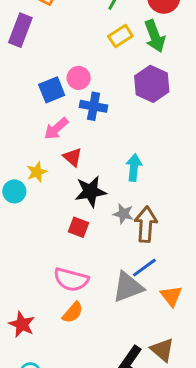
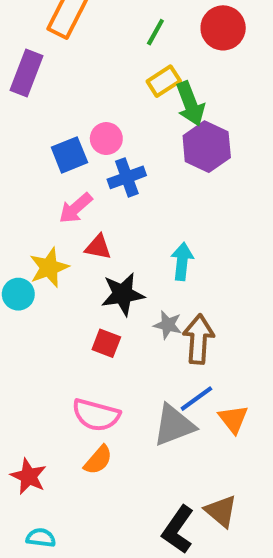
green arrow: (155, 36) -> (190, 104), moved
blue cross: (94, 106) -> (127, 177), turned -30
red triangle: (73, 157) -> (98, 247), turned -30
yellow star: (37, 172) -> (49, 268), size x1.4
orange triangle: (171, 296) -> (233, 419), moved

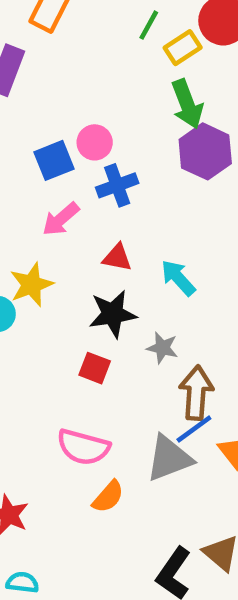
yellow rectangle: (164, 81) -> (183, 48), moved
red triangle: (98, 247) -> (117, 258), moved
cyan arrow: (182, 261) -> (178, 278), turned -48
brown arrow: (198, 339) -> (196, 393), moved
orange semicircle: (98, 460) -> (108, 497), moved

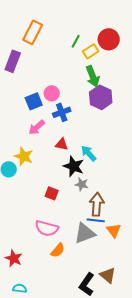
yellow star: (31, 285) -> (24, 156), turned -30
black star: (113, 314) -> (74, 166), moved, turned 30
blue line: (194, 429) -> (96, 220), turned 42

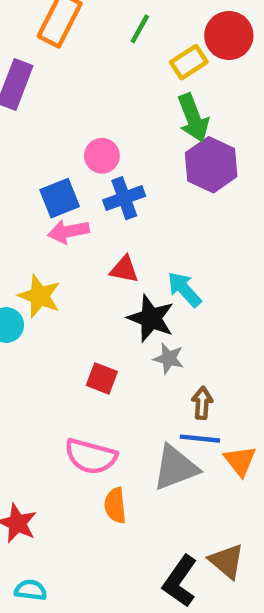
green line: (76, 41) -> (140, 29), moved
blue square: (34, 101) -> (60, 198), moved
pink arrow: (37, 127) -> (69, 231), turned 30
brown arrow: (97, 204) -> (202, 403), size x0.6
orange semicircle: (58, 250) -> (115, 505), turned 133

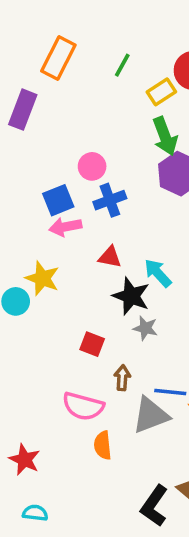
brown arrow: (202, 403) -> (122, 378), moved

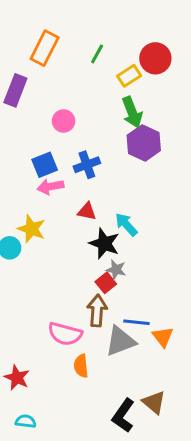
pink circle: (92, 166) -> (64, 121), moved
red square: (92, 344) -> (106, 283), moved, turned 30
brown arrow: (122, 378) -> (97, 311), size x1.5

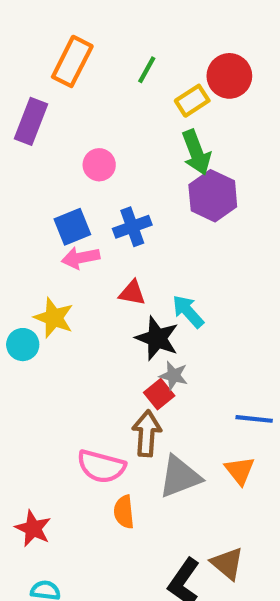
blue line: (136, 322) -> (254, 419), moved

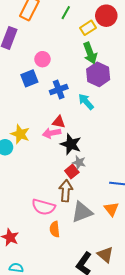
blue square: (72, 227) -> (29, 78), moved
pink arrow: (81, 258) -> (52, 133), moved
cyan arrow: (188, 311) -> (86, 102), moved

